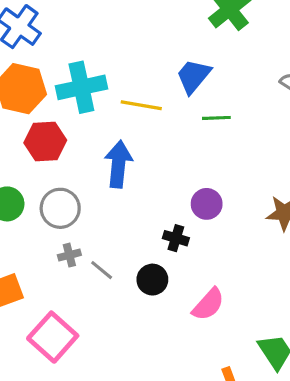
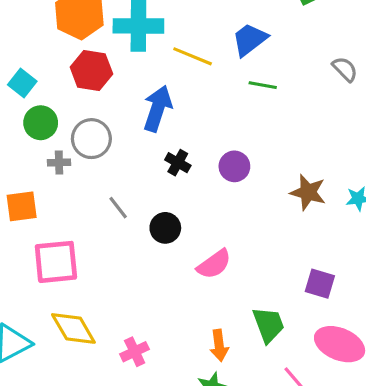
black cross: (176, 238) -> (178, 163), moved
gray cross: (69, 255) -> (59, 162), moved
pink square: (53, 337) -> (56, 262), turned 30

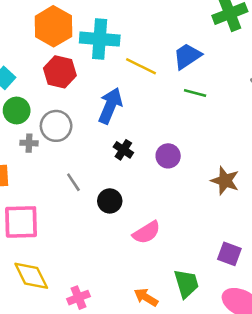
orange arrow: (219, 345) -> (146, 297), turned 125

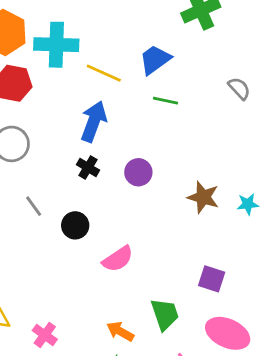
blue arrow: (110, 106) -> (94, 121), moved
pink cross: (78, 298) -> (45, 335), turned -30

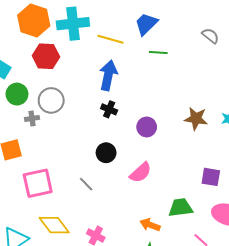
purple circle: (138, 172) -> (147, 127), moved
gray line: (34, 206) -> (86, 184), moved
green trapezoid: (165, 314) -> (181, 208), turned -70

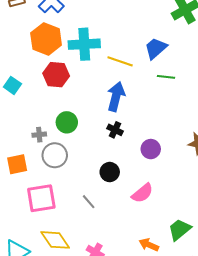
green circle: (17, 94) -> (67, 122), moved
gray circle: (51, 100) -> (55, 155), moved
green trapezoid: (181, 208) -> (180, 230), turned -35

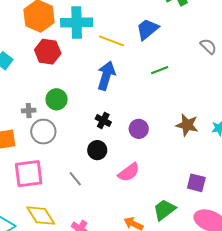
green line: (166, 77) -> (160, 70), moved, turned -30
black cross: (115, 130) -> (103, 120), moved

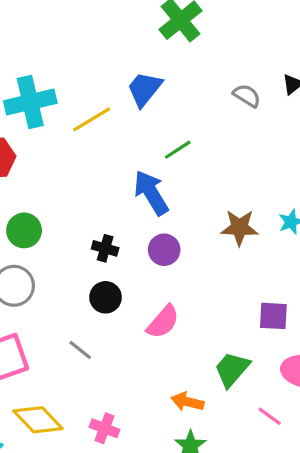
yellow line: (111, 41) -> (92, 119), turned -40
blue arrow: (106, 76) -> (151, 193), moved, turned -36

